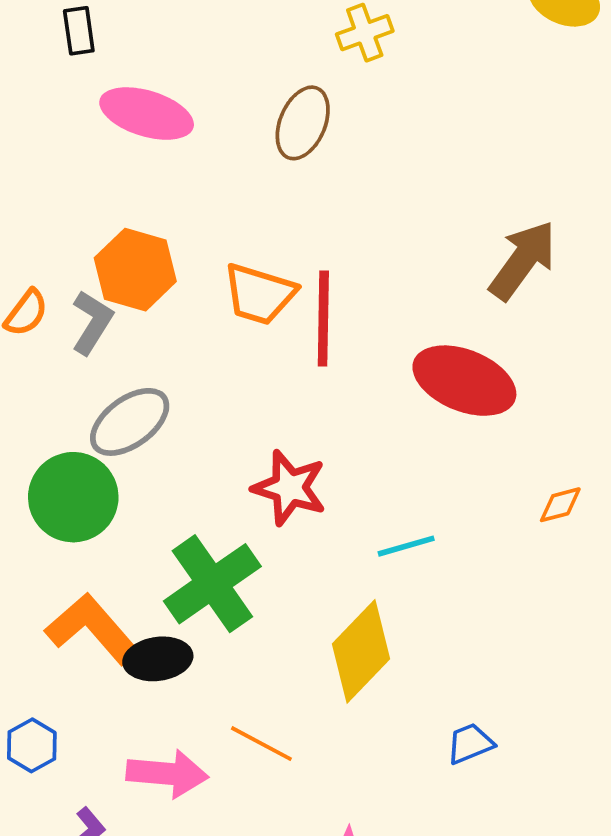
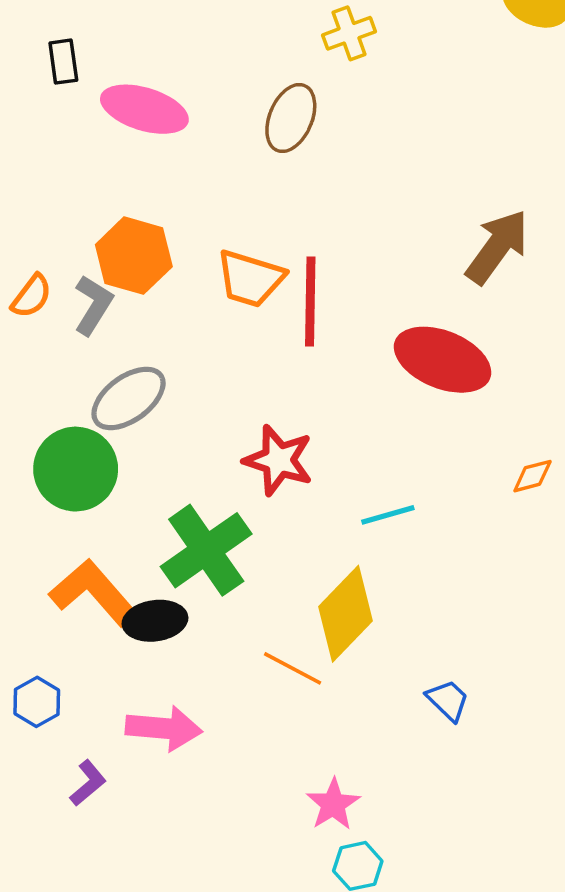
black rectangle: (79, 31) -> (63, 62), moved
orange line: (261, 744) -> (293, 668), moved
blue trapezoid: (470, 744) -> (448, 700), turned 66

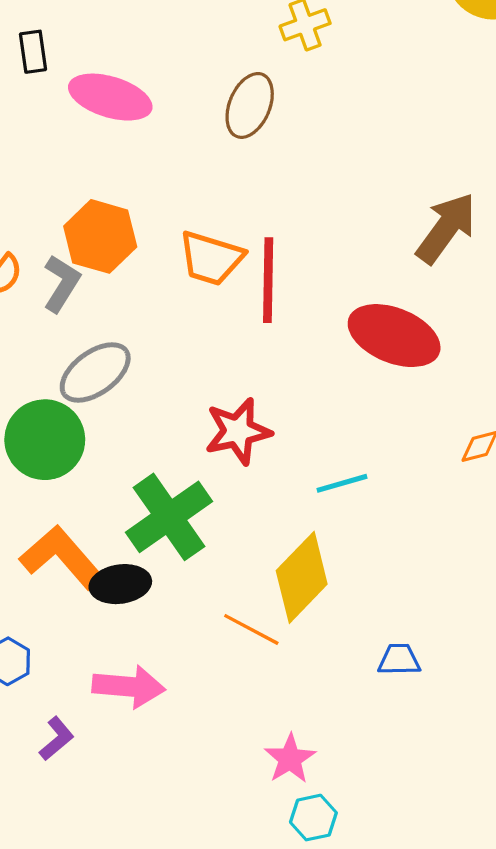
red star: (278, 460) -> (238, 431), turned -30
blue trapezoid: (448, 700) -> (399, 660), turned -45

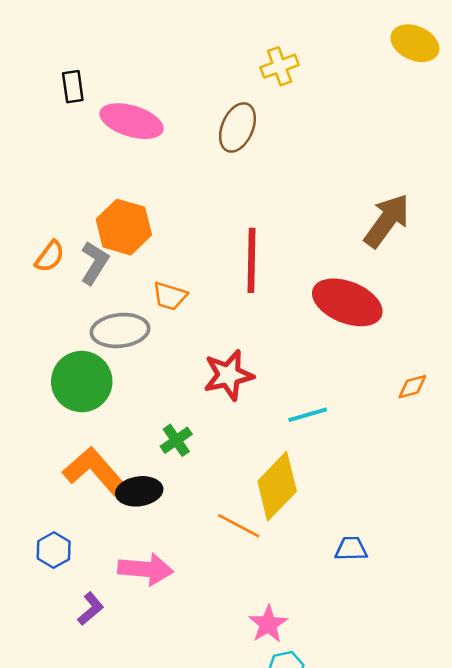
orange trapezoid: (211, 258) -> (170, 296), moved, size x0.7
gray ellipse: (95, 372) -> (120, 330), turned 30
green cross: (169, 517) -> (176, 440), size x0.5

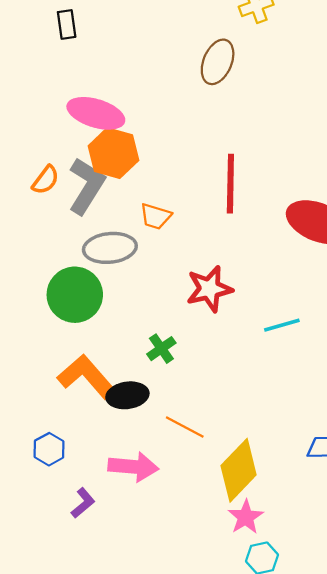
pink ellipse: (131, 121) -> (96, 113), moved
gray L-shape: (94, 263) -> (86, 186), size x1.4
yellow diamond: (277, 486) -> (239, 470), moved
orange line: (239, 526) -> (185, 427), moved

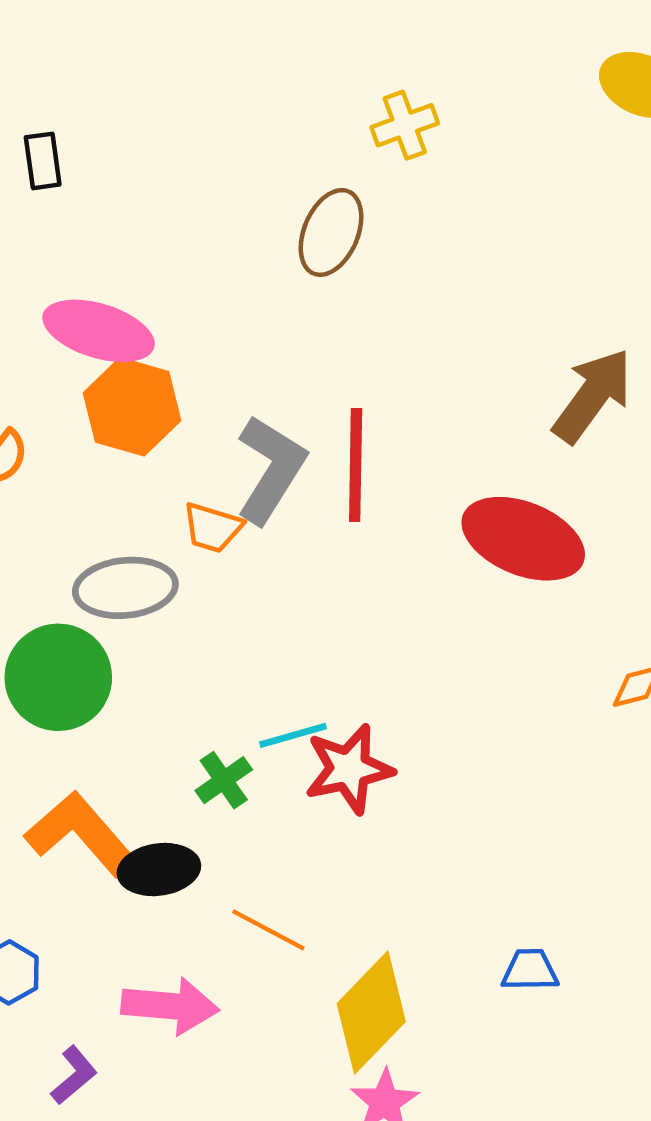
gray L-shape: (86, 186) -> (271, 469), moved
red star: (209, 289) -> (349, 769), moved
cyan line: (282, 325) -> (293, 735), moved

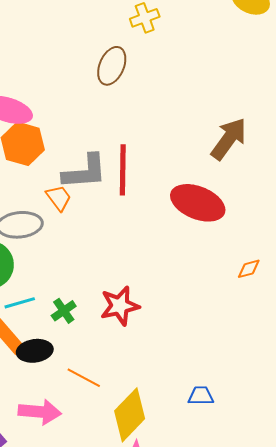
gray L-shape: (271, 469) -> (85, 172), turned 54
orange trapezoid: (213, 528) -> (59, 198), turned -144
cyan line: (293, 735) -> (20, 303), moved

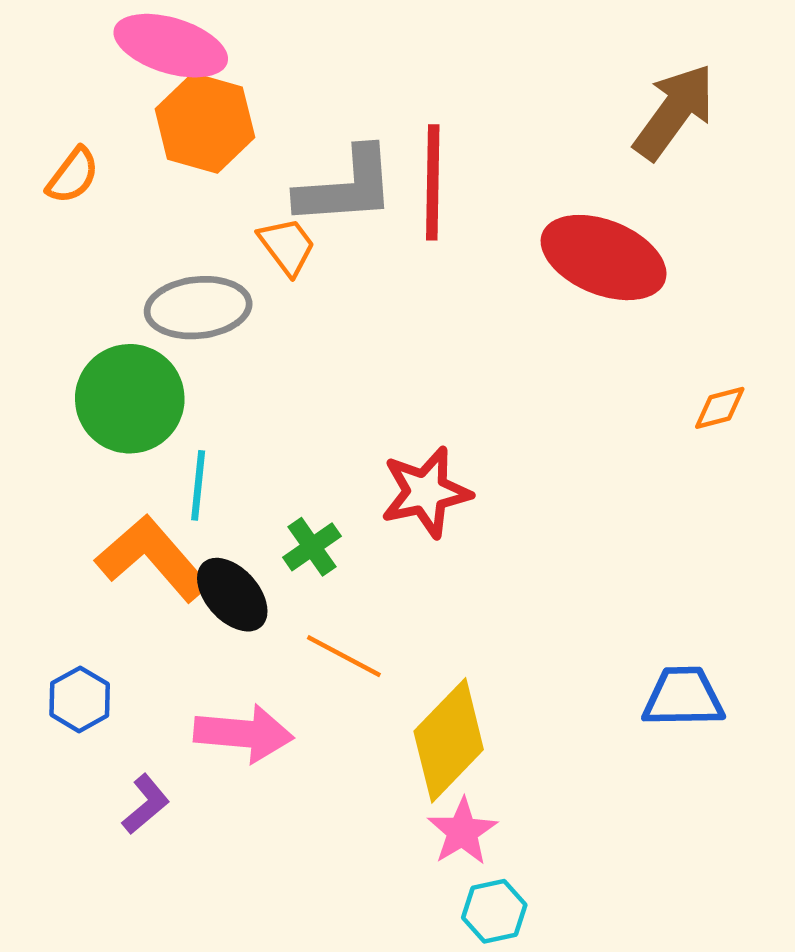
cyan line: (20, 303) -> (198, 485), turned -68
green cross: (64, 311) -> (312, 547), moved
black ellipse: (35, 351) -> (232, 595), turned 56
blue trapezoid: (201, 396) -> (683, 697), moved, size x1.4

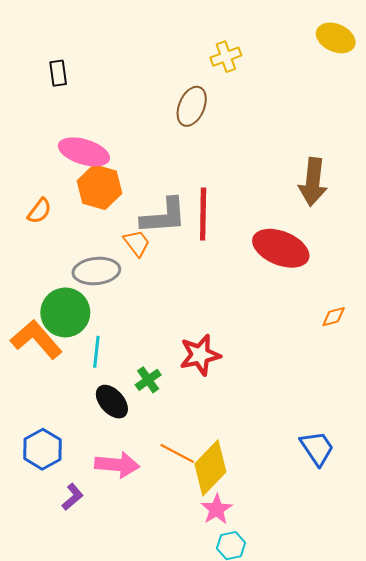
brown arrow: (674, 112) -> (313, 182), turned 150
orange L-shape: (153, 558) -> (36, 339), moved
orange line: (344, 656) -> (177, 453), moved
blue trapezoid: (683, 697) -> (317, 448), turned 57
blue hexagon: (80, 699) -> (43, 449), size x1.4

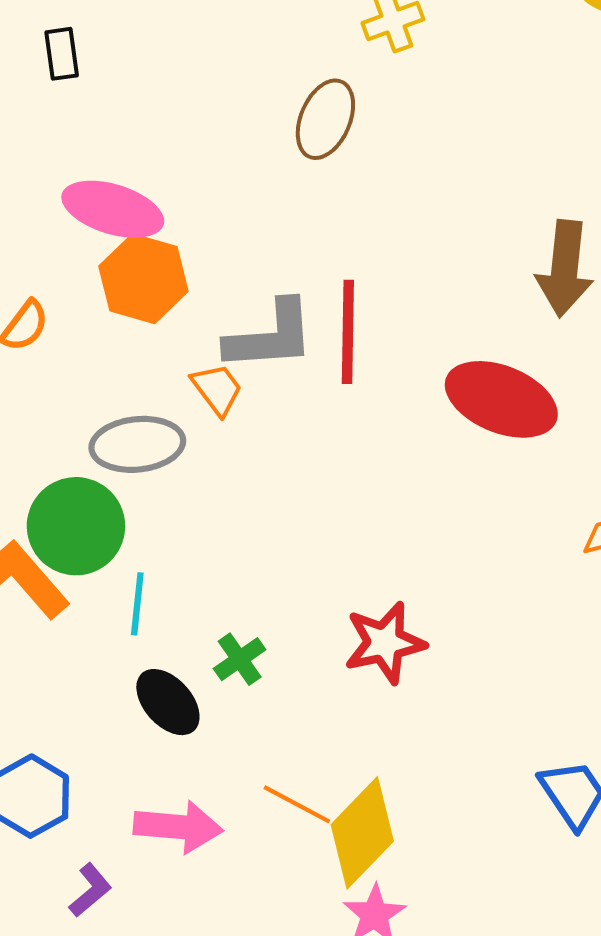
red star: (200, 355) -> (385, 643), moved

